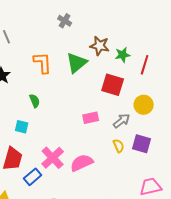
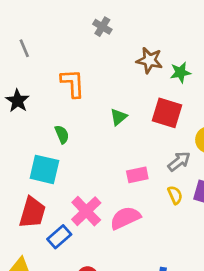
green triangle: (77, 63) -> (118, 117), moved, size x0.6
pink rectangle: (91, 118) -> (137, 175), moved
cyan square: (22, 127) -> (44, 169), size x1.6

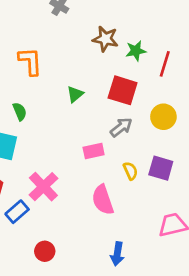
gray arrow: (179, 161) -> (121, 127), moved
pink semicircle: (125, 218) -> (103, 200), moved, turned -84

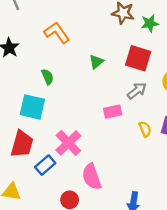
orange L-shape: (30, 61) -> (57, 33), turned -32
pink semicircle: (103, 200) -> (92, 177), moved

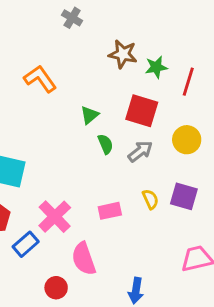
green semicircle: (48, 77) -> (105, 144), moved
pink rectangle: (113, 112) -> (110, 211), moved

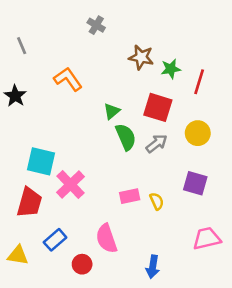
green semicircle: (105, 144) -> (126, 137), size x1.5
yellow semicircle: (150, 199) -> (157, 201), moved
pink cross: (55, 217) -> (71, 185), moved
blue rectangle: (26, 244) -> (55, 240), moved

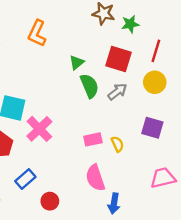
orange L-shape: (68, 79) -> (37, 33), turned -120
red line: (199, 82) -> (156, 51), moved
pink semicircle: (106, 239) -> (95, 178), moved

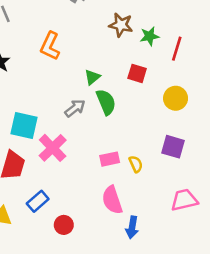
red line: (156, 51) -> (177, 49), moved
red square: (119, 59) -> (137, 73), size x0.7
gray arrow: (117, 92) -> (75, 108), moved

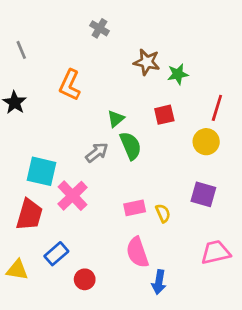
red line: (177, 49) -> (217, 108), moved
red square: (137, 73) -> (164, 115), turned -30

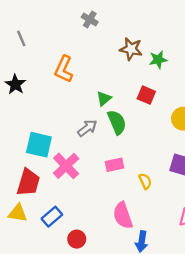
red square: (164, 115) -> (146, 95), turned 36
pink rectangle: (135, 208) -> (114, 165), moved
yellow triangle: (17, 270) -> (18, 213), moved

